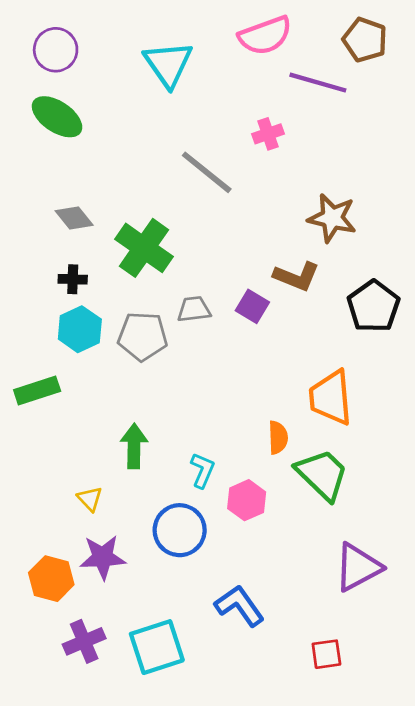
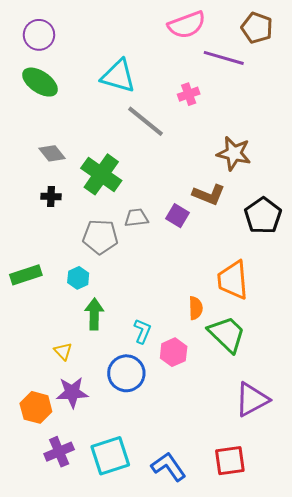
cyan triangle: (168, 64) -> (118, 76), moved, turned -39
cyan hexagon: (80, 329) -> (78, 278), moved, size x0.7
blue L-shape: (239, 606) -> (169, 467), moved
red square: (326, 654) -> (230, 461), size x1.4

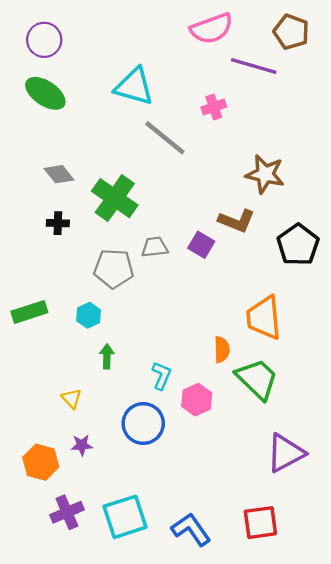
green arrow: (94, 314) -> (107, 356), size x0.7
purple star: (72, 392) -> (82, 445), size x0.6

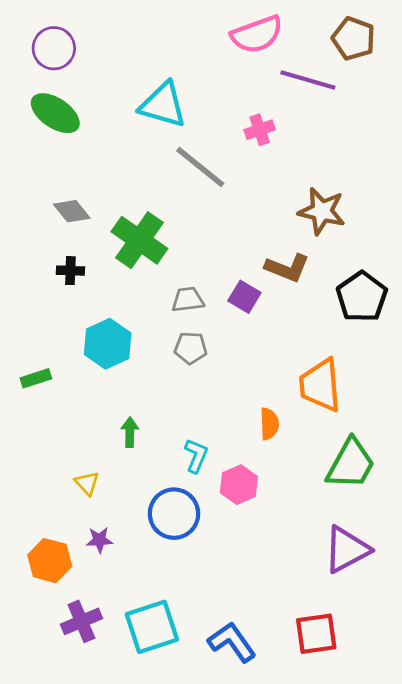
gray pentagon: (114, 269) -> (191, 348), moved, size x0.7
green rectangle: (29, 312) -> (36, 378), size x0.7
cyan hexagon: (89, 315) -> (108, 344), moved, size x1.6
green trapezoid: (257, 379) -> (351, 464), moved, turned 75

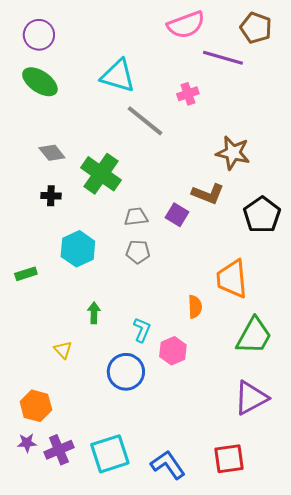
purple star: (99, 540) -> (27, 443), moved

